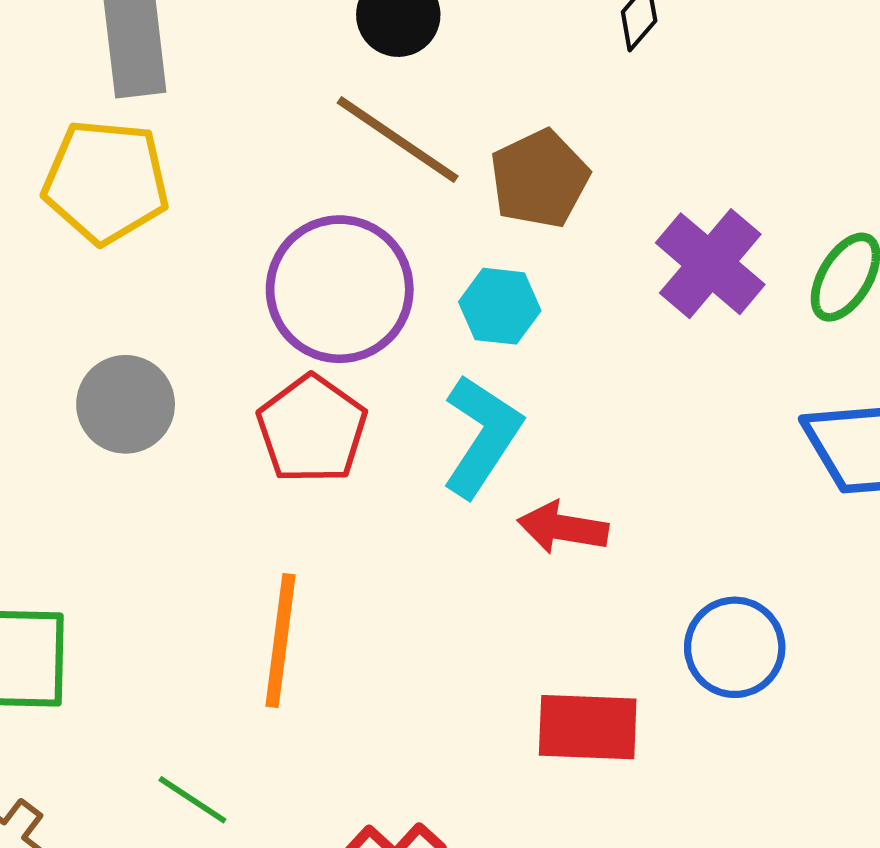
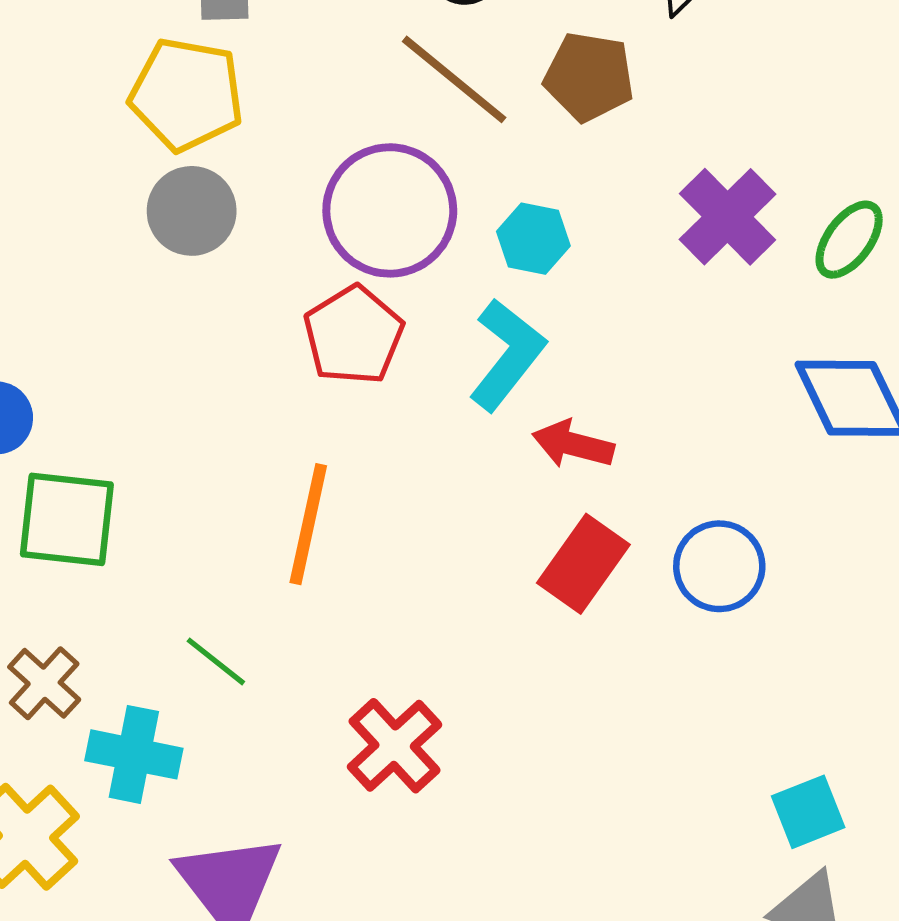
brown pentagon: (539, 179) -> (589, 77), moved, turned 30
gray circle: (126, 404) -> (192, 211), moved
red rectangle: (588, 727) -> (583, 564), moved, turned -62

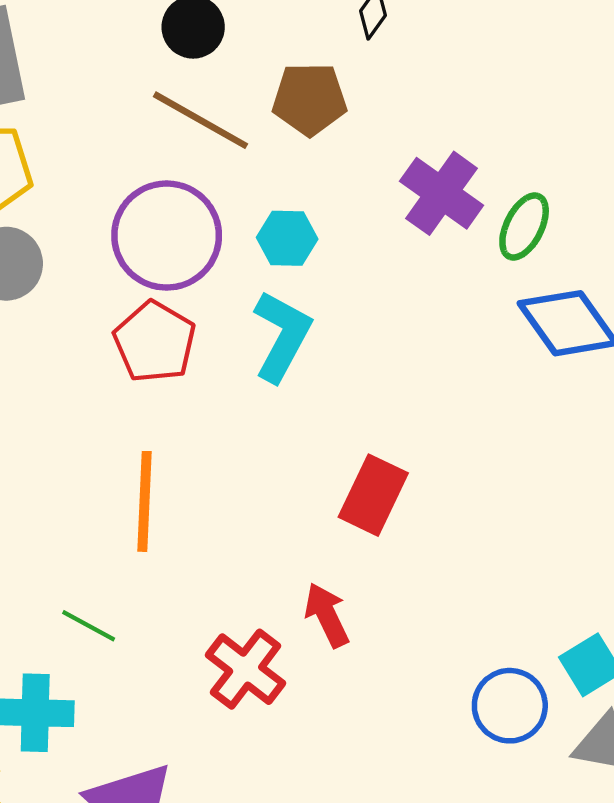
green ellipse: (849, 240) -> (524, 227), moved
red arrow: (573, 444) -> (327, 615), moved, turned 60
blue circle: (719, 566) -> (510, 706), moved

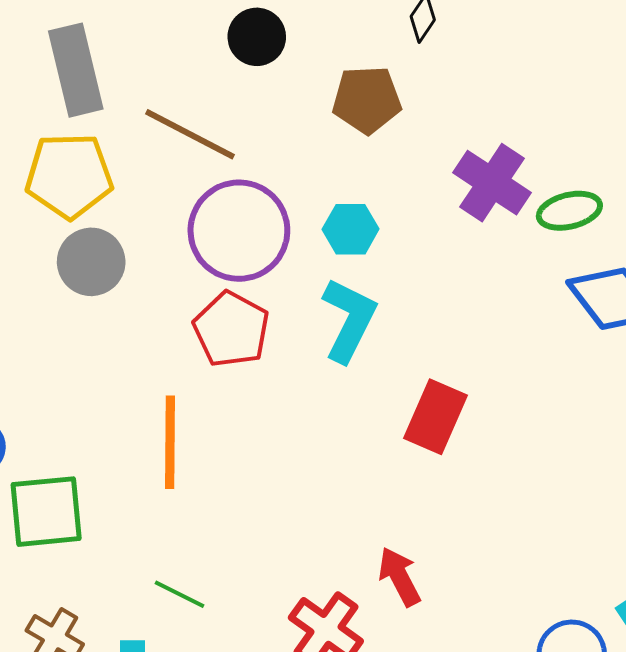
brown line: (200, 120) -> (190, 134), moved
green ellipse: (524, 227) -> (569, 211), turned 52
red rectangle: (373, 495) -> (436, 417), moved
orange line: (144, 501) -> (170, 442), moved

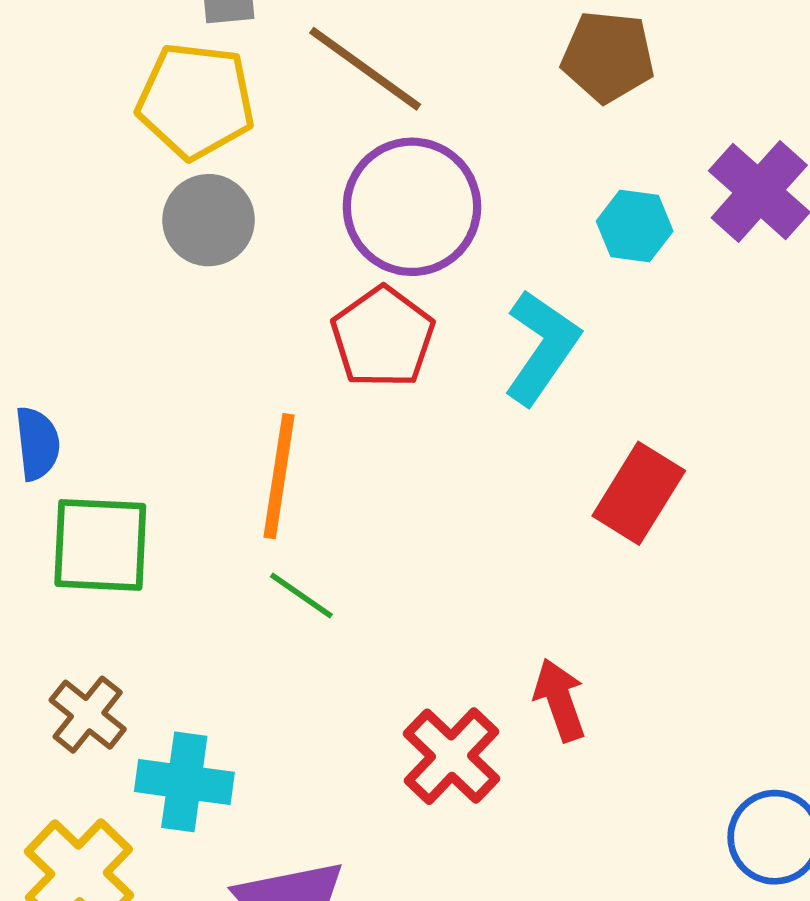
cyan hexagon: (351, 229) -> (635, 226), moved
green line: (179, 594) -> (301, 595), moved

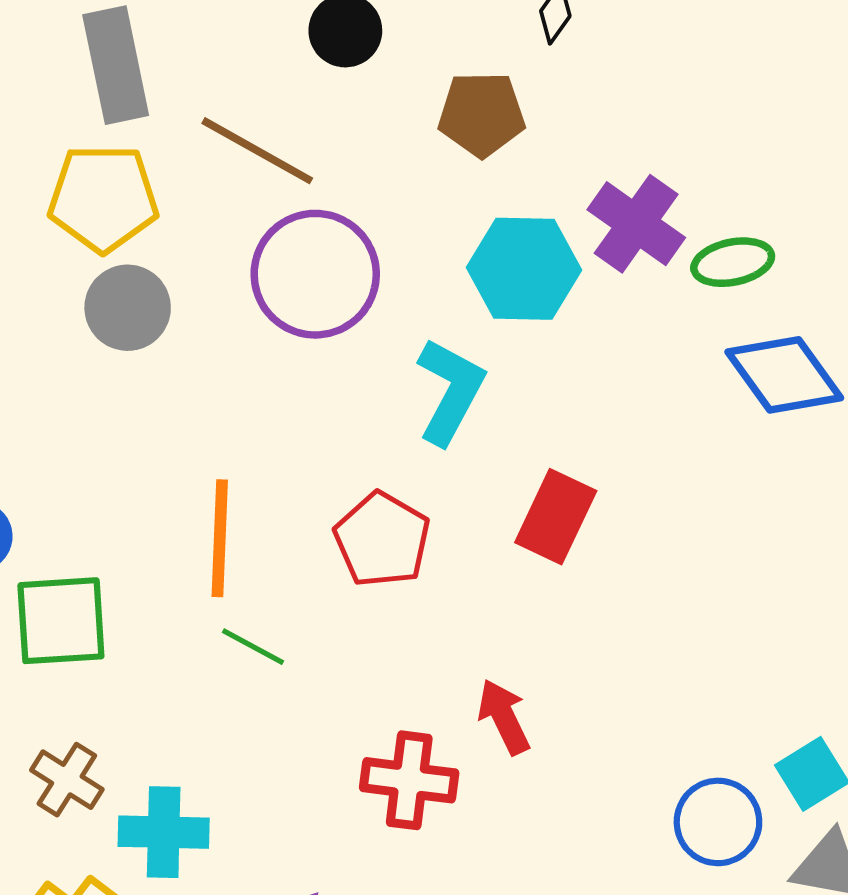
cyan hexagon: (635, 226) -> (524, 269), size x1.6
red pentagon: (383, 337) -> (382, 540), moved
red cross: (451, 756) -> (409, 780), turned -30

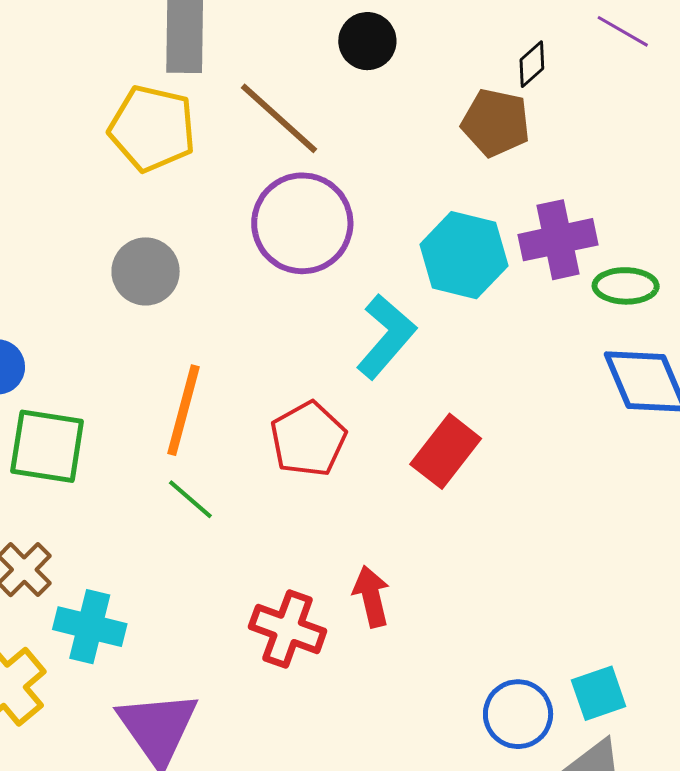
brown pentagon: (482, 114) -> (496, 123), moved
purple cross: (636, 224) -> (558, 240), turned 30
gray circle: (128, 308) -> (146, 271), moved

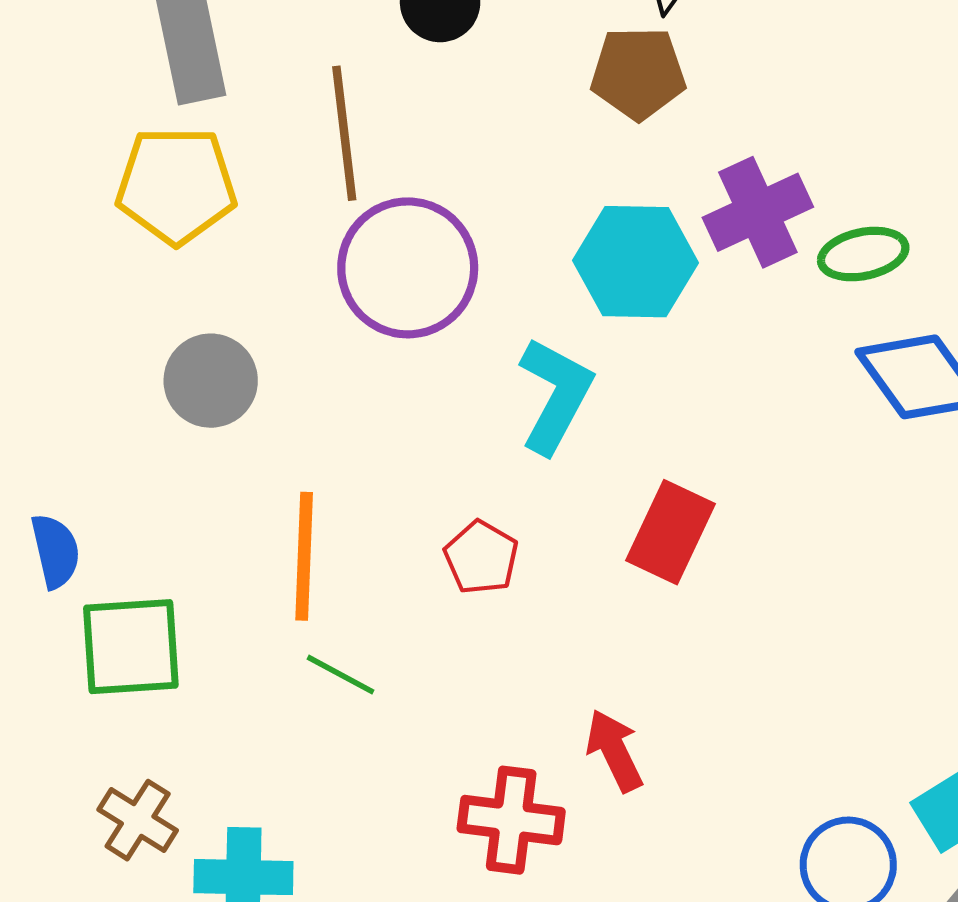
brown line: (279, 118) -> (344, 133), turned 54
red pentagon: (308, 439) -> (481, 557), size x0.7

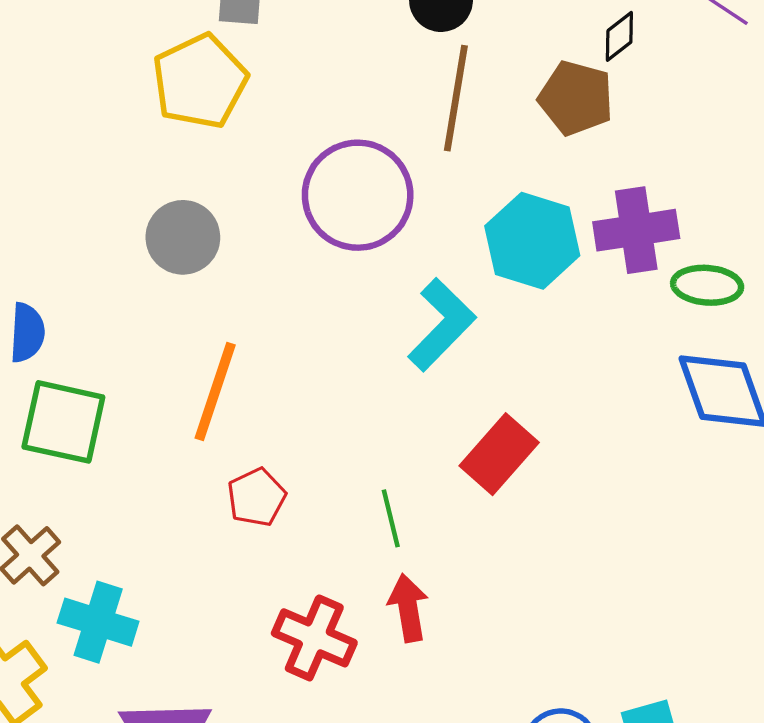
brown line: (344, 133) -> (456, 98), moved
yellow pentagon: (176, 185) -> (200, 81), turned 30
red pentagon: (481, 557) -> (257, 497), moved
green line: (340, 675) -> (391, 518), moved, turned 32

